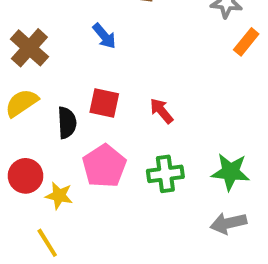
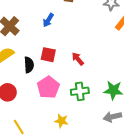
blue arrow: (104, 36) -> (48, 20), turned 72
yellow star: (59, 196) -> (61, 121), moved

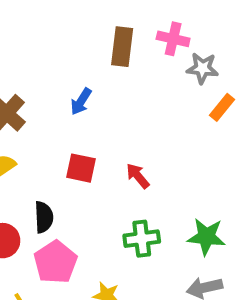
black semicircle: (29, 65) -> (44, 217), moved
pink pentagon: (48, 87) -> (56, 262), moved

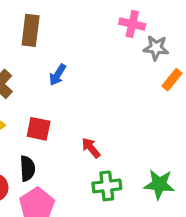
brown rectangle: (122, 47) -> (31, 30), moved
red square: (81, 168) -> (39, 129), moved
red arrow: (138, 176) -> (91, 148), moved

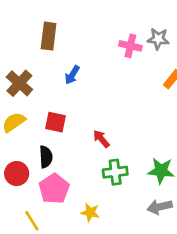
pink cross: (132, 24) -> (130, 46), moved
gray star: (156, 48) -> (158, 39), moved

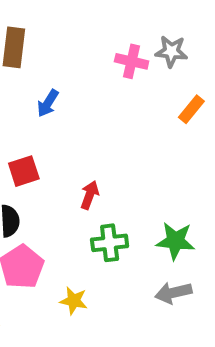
red square: (55, 122) -> (24, 171), turned -30
red arrow: (101, 139) -> (90, 195), turned 60

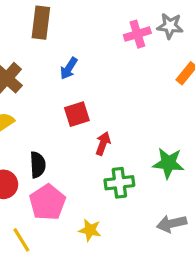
pink cross: (132, 61) -> (137, 34), turned -30
red square: (24, 171) -> (77, 114), moved
green star: (175, 241) -> (168, 163), moved

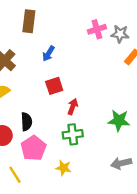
gray star: (170, 26) -> (120, 34), moved
green cross: (119, 183) -> (73, 134), moved

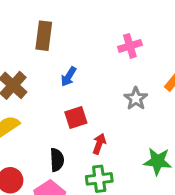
gray star: (120, 34) -> (136, 98), moved, turned 30
black semicircle: (27, 122) -> (57, 160), moved

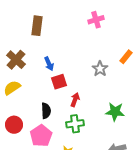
pink cross: (130, 46) -> (96, 20), moved
blue arrow: (69, 77) -> (49, 64), moved, turned -56

